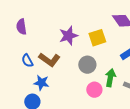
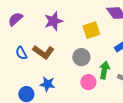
purple semicircle: (21, 27) -> (15, 19), turned 56
purple star: (68, 36) -> (53, 21), moved
blue star: (41, 83) -> (47, 84), moved

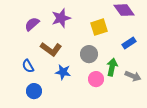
purple semicircle: (15, 19) -> (32, 24), moved
blue semicircle: (21, 53) -> (28, 66), moved
blue star: (47, 84) -> (63, 72), moved

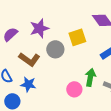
gray circle: (89, 54) -> (55, 49), moved
blue star: (63, 72) -> (28, 84), moved

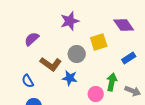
purple star: (39, 28) -> (70, 21), moved
blue star: (28, 84) -> (70, 78), moved

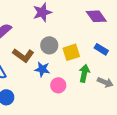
yellow square: (99, 42) -> (71, 52), moved
blue rectangle: (129, 58) -> (101, 49), turned 64
pink circle: (96, 94) -> (58, 85), moved

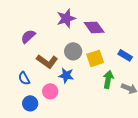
purple diamond: (96, 16) -> (94, 27), moved
pink circle: (58, 85) -> (50, 91), moved

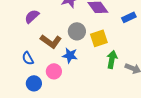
blue rectangle: (125, 55) -> (129, 17), moved, turned -56

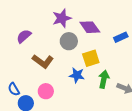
gray circle: (77, 31) -> (69, 41), moved
blue star: (70, 55) -> (77, 75), moved
blue semicircle: (28, 58) -> (14, 89), moved

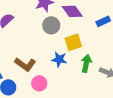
brown L-shape: (43, 61) -> (25, 64), moved
pink circle: (46, 91) -> (39, 83), moved

